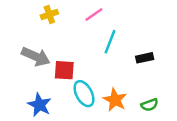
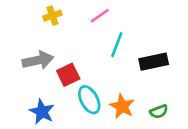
gray arrow: (36, 57) -> (38, 60), turned -36
black rectangle: (145, 58) -> (154, 62), size x1.5
red square: (64, 70) -> (68, 75), turned -30

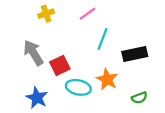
gray arrow: (38, 60) -> (33, 53), turned -110
cyan ellipse: (89, 100) -> (78, 87), turned -50
orange star: (122, 106) -> (107, 79), moved

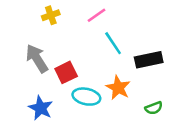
cyan line: (103, 39) -> (113, 43), turned -55

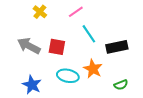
yellow cross: (51, 15) -> (40, 12), turned -32
gray arrow: (37, 58) -> (29, 46), turned -30
red square: (66, 72) -> (57, 47), moved, turned 36

